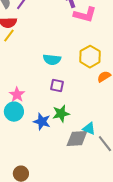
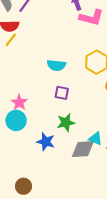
blue star: (42, 122) -> (46, 142), moved

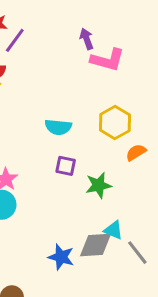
green star: (66, 123) -> (99, 185), moved
blue star: (46, 142) -> (61, 257), moved

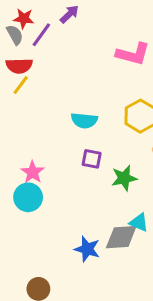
purple arrow: (87, 39) -> (69, 14), moved, turned 66

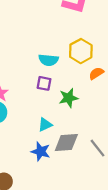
cyan semicircle: (84, 120) -> (48, 60), moved
cyan triangle: (139, 222) -> (45, 125), moved, turned -48

